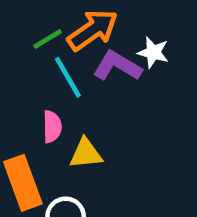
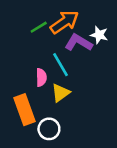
cyan line: (68, 77) -> (61, 65), moved
yellow triangle: (86, 154) -> (61, 93), turned -30

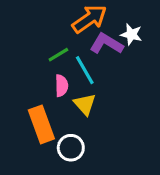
green line: (39, 27) -> (58, 55), moved
yellow triangle: (61, 93) -> (85, 104), turned -36

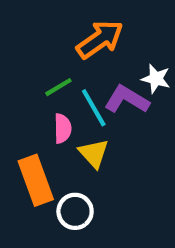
white star: (131, 34) -> (156, 79), moved
purple L-shape: (107, 44) -> (127, 99), moved

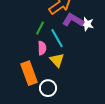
green line: (58, 87) -> (40, 28), turned -32
purple L-shape: (127, 99) -> (73, 20), moved

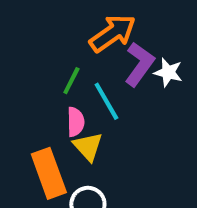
purple L-shape: (73, 20) -> (139, 64), turned 95
yellow triangle: (57, 60) -> (88, 147), moved

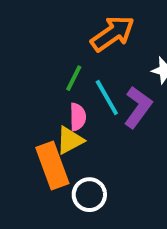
purple L-shape: (139, 64) -> (138, 107), moved
yellow triangle: (88, 147) -> (70, 140), moved, turned 44

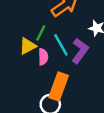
yellow triangle: (70, 140) -> (28, 46), moved
orange rectangle: (52, 165) -> (59, 86), moved, turned 40

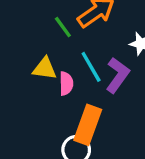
green line: (41, 33) -> (63, 27), moved, turned -63
yellow triangle: (28, 46) -> (45, 69), turned 36

